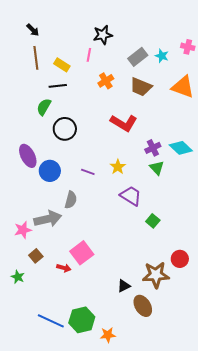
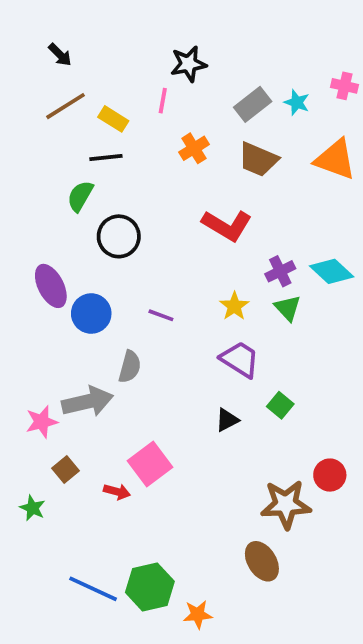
brown line: (36, 58) -> (66, 106), turned 65
yellow star: (118, 167) -> (234, 306), moved
black triangle: (124, 286) -> (227, 420), moved

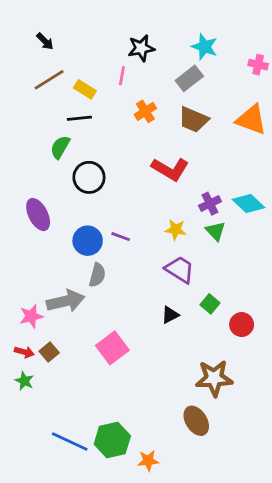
cyan star: (297, 102) -> (204, 47), moved, size x1.4
yellow star: (234, 306) -> (176, 230), turned -30
blue circle: (91, 314) -> (88, 241), moved
red circle: (330, 475) -> (242, 325), moved
red arrow: (117, 492) -> (24, 352), moved

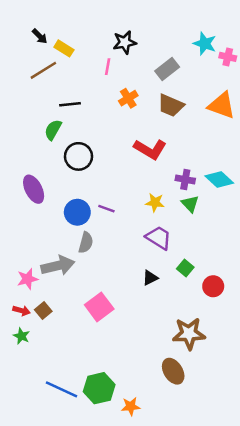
cyan star: (204, 47) -> (205, 44), moved
yellow rectangle: (85, 89) -> (64, 48), moved
purple cross: (210, 204) -> (185, 179), turned 36

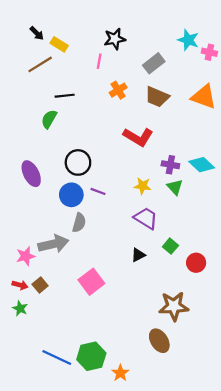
black circle: (79, 156) -> (78, 162), moved
orange star: (131, 406) -> (120, 373), turned -30

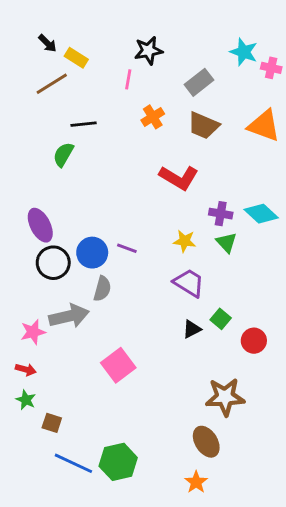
black circle: (78, 162) -> (53, 263), moved
black triangle: (138, 255) -> (192, 329), moved
brown square: (40, 285) -> (52, 423), moved, turned -32
orange star: (120, 373) -> (196, 482), moved

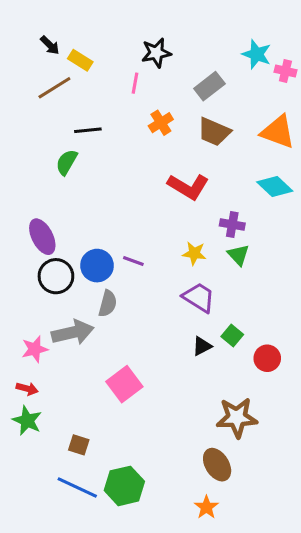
cyan diamond: (261, 214) -> (275, 187), moved
green star: (26, 400) -> (27, 421), size x1.4
brown square: (52, 423) -> (79, 445), moved

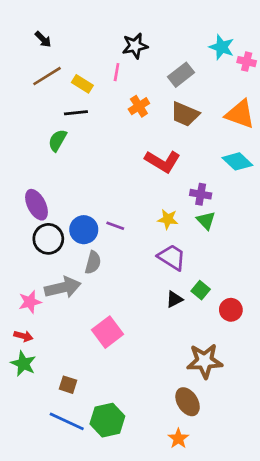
yellow rectangle: (80, 60) -> (82, 84), moved

